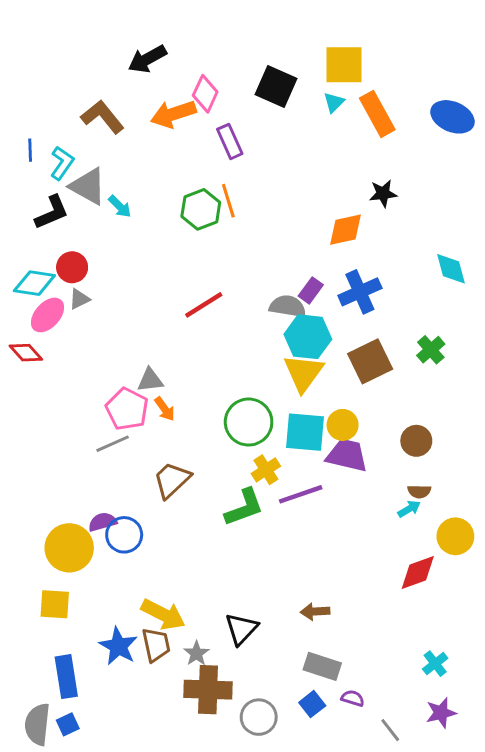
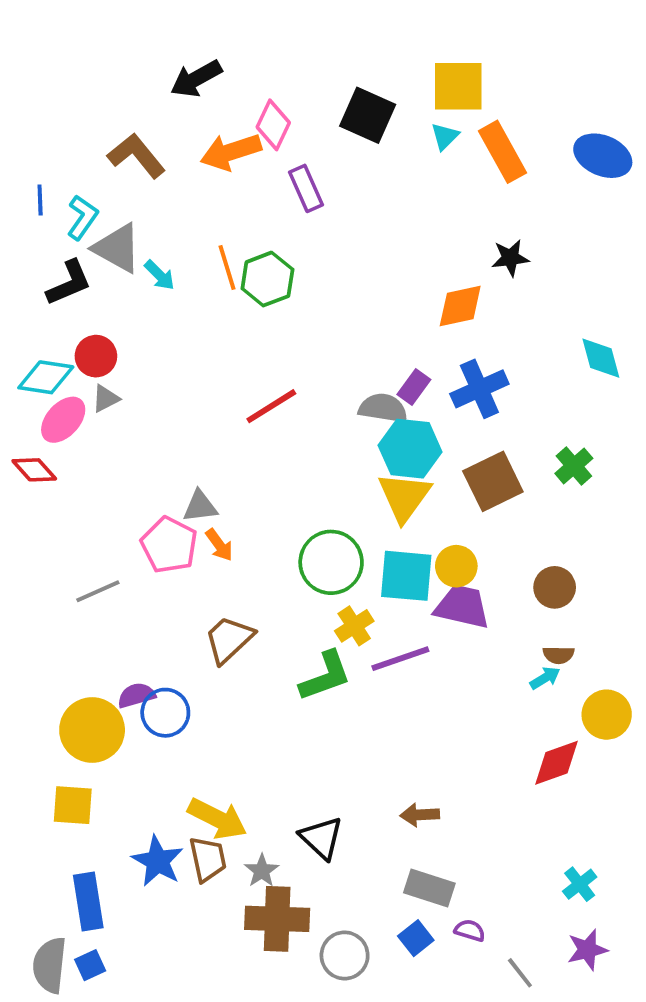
orange line: (228, 201) -> (227, 267), moved
gray line: (113, 444) -> (98, 591), moved
black triangle: (241, 629) -> (321, 838), turned -30

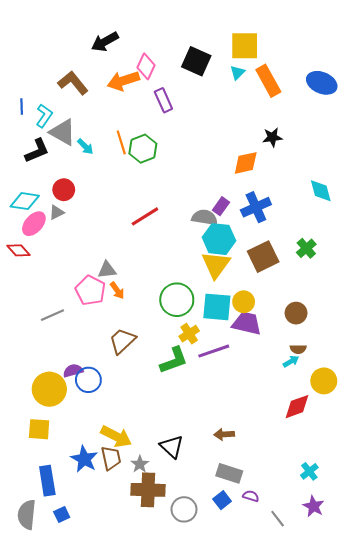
red circle: (96, 356) -> (64, 190), moved
purple star: (587, 950) -> (314, 506), turned -30
blue square: (90, 965) -> (62, 515), moved

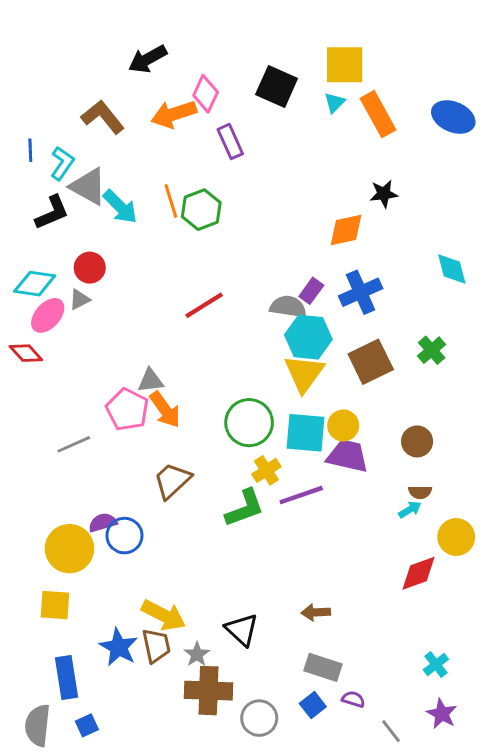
cyan arrow: (85, 147) -> (120, 207), size x1.5
orange arrow: (117, 290) -> (165, 410), size x1.5

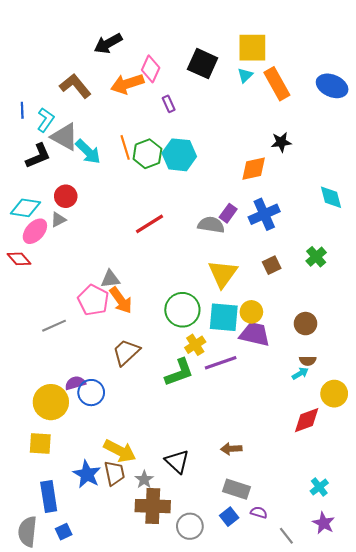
purple rectangle: (230, 142) -> (169, 104), size x0.7
cyan hexagon: (308, 337) -> (179, 155), moved
brown square: (371, 362) -> (272, 265), size x0.6

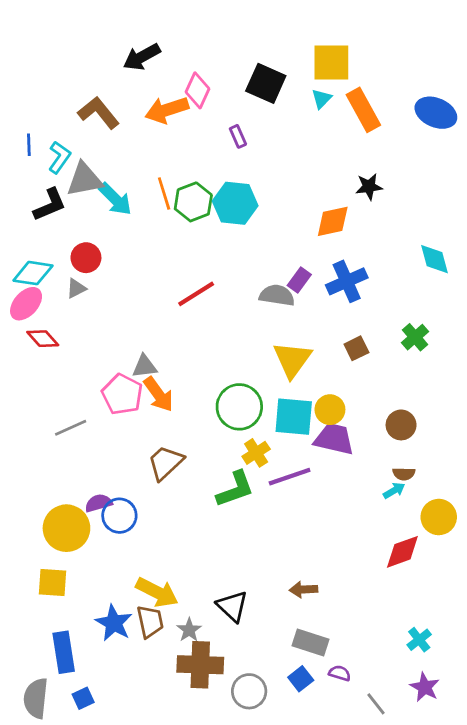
purple rectangle: (169, 104) -> (238, 136), moved
gray triangle: (65, 137) -> (85, 180), turned -40
pink ellipse: (35, 231) -> (26, 304), moved
red diamond: (19, 259) -> (43, 339), moved

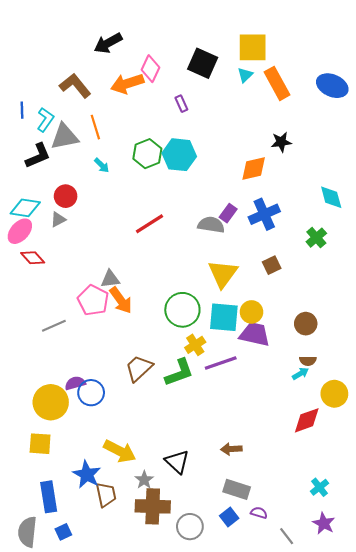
orange line: (164, 194) -> (95, 127), moved
cyan arrow: (115, 199) -> (102, 165), moved, size x0.6
green cross: (415, 337) -> (316, 238), moved
brown trapezoid: (165, 463) -> (139, 368), moved
brown trapezoid: (150, 622) -> (106, 495), moved

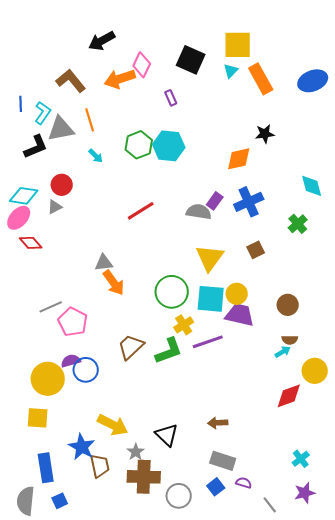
blue ellipse: (332, 86) -> (313, 81), turned -44
pink pentagon: (93, 300) -> (73, 322), moved
purple star: (324, 523) -> (305, 493), turned 30

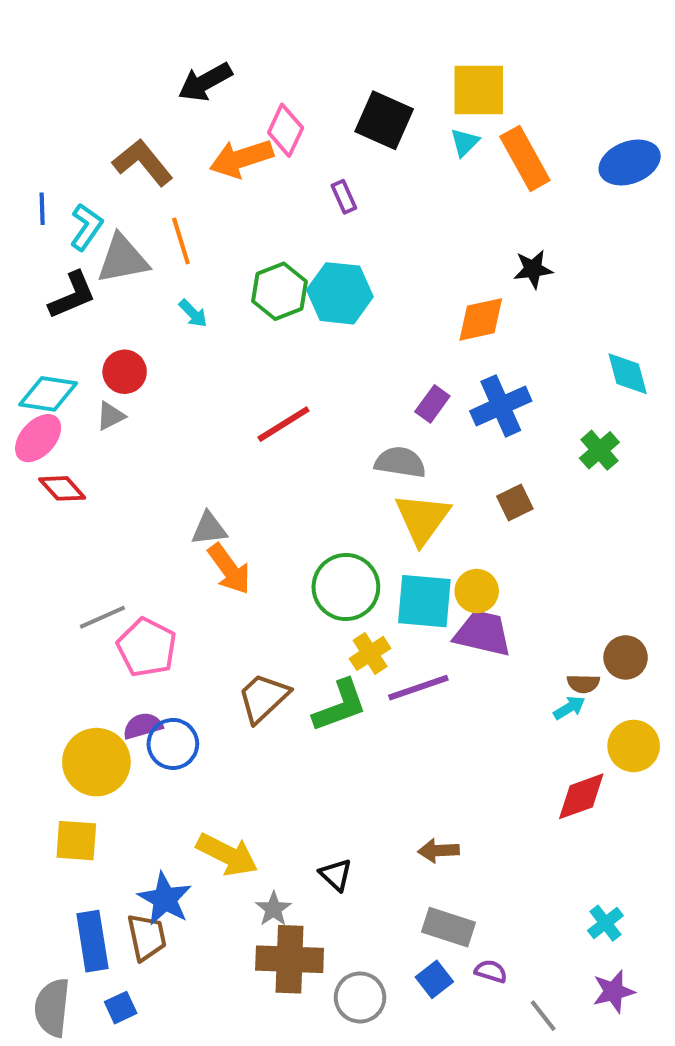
gray semicircle: (199, 212) -> (400, 462), moved
brown circle: (288, 305) -> (626, 657), moved
black triangle: (167, 435) -> (336, 875), size x0.7
brown trapezoid: (100, 466) -> (147, 937), moved

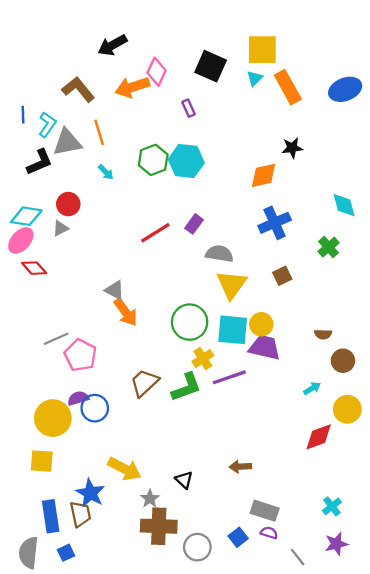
purple rectangle: (432, 404) -> (194, 224), moved
gray triangle: (209, 529) -> (115, 290), turned 35
brown semicircle: (583, 684) -> (323, 334), moved
gray rectangle: (449, 927) -> (265, 511), moved

